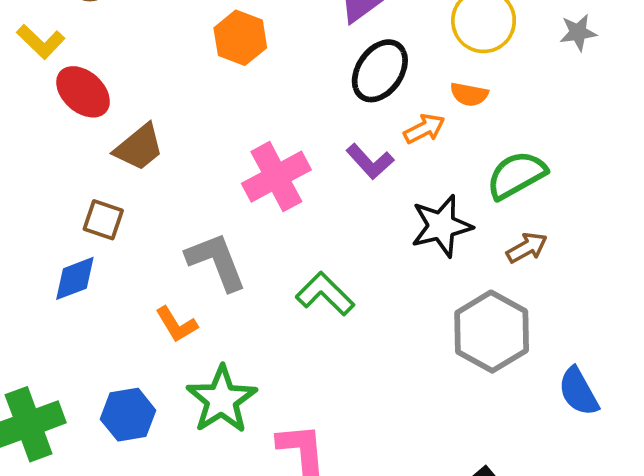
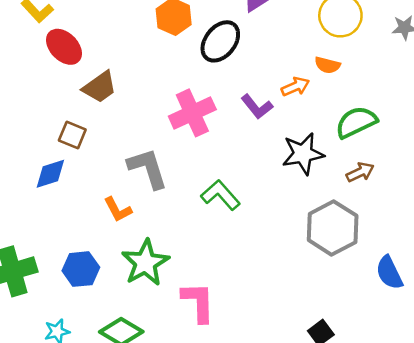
black ellipse: (380, 71) -> (220, 41), moved

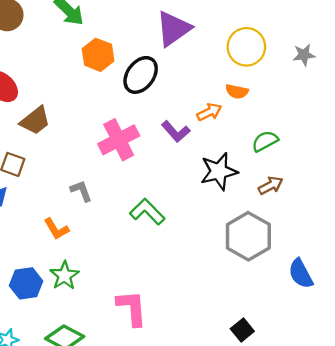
green semicircle: (356, 122) -> (265, 141), size x0.7
gray L-shape: (148, 168) -> (81, 191), size x0.6
green star: (145, 263) -> (64, 276), moved, size x0.7

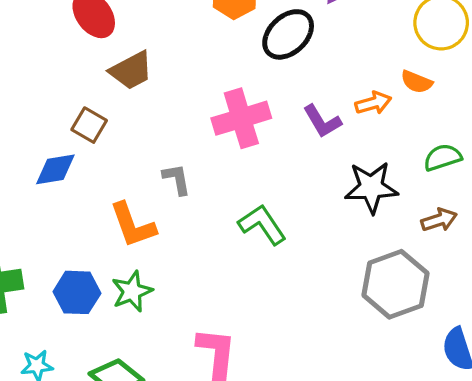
orange L-shape: (56, 229) -> (133, 225), size x1.4

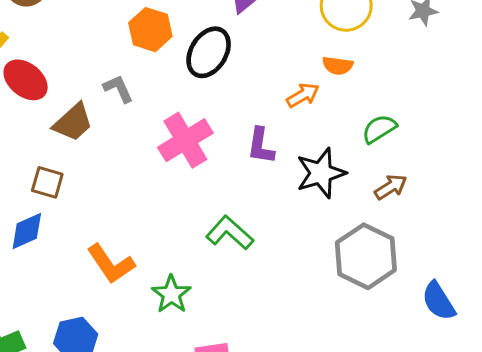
purple L-shape: (322, 121) -> (261, 146), moved, turned 54
gray L-shape: (177, 179) -> (118, 89), moved
green star: (132, 291) -> (171, 294), moved

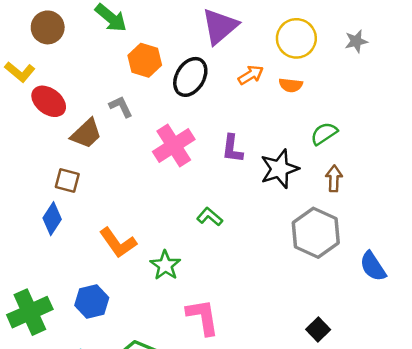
orange arrow: (303, 95) -> (251, 75), moved
brown arrow: (391, 187) -> (334, 179), turned -55
blue diamond: (27, 231) -> (52, 219), turned -32
green L-shape: (230, 233) -> (210, 217), size x0.7

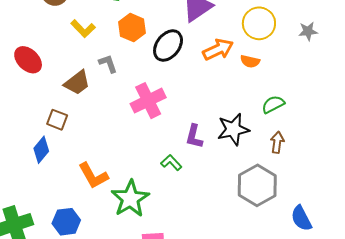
yellow L-shape: (20, 72) -> (83, 29), moved
orange arrow: (251, 75) -> (218, 49), size x1.4
red ellipse: (49, 101) -> (28, 60), moved
purple L-shape: (232, 149) -> (194, 136), moved
green star: (165, 265) -> (130, 199), size x1.5

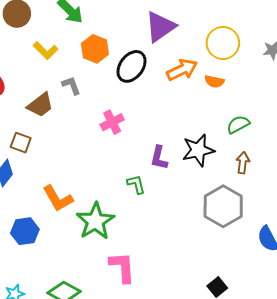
pink cross: (148, 101) -> (112, 122), size x0.7
green L-shape: (171, 163) -> (136, 184), turned 30
blue hexagon: (66, 222) -> (25, 231), moved

